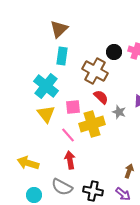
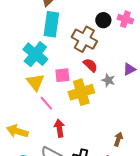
cyan rectangle: (62, 56) -> (51, 24), size x1.4
pink line: (68, 135) -> (46, 103), moved

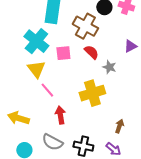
purple triangle: (129, 69) -> (130, 46), moved
pink square: (62, 75) -> (63, 53), moved
yellow cross: (81, 92) -> (92, 93), moved

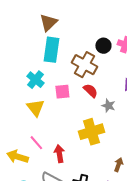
cyan cross: (36, 41) -> (35, 80), size x0.7
pink line: (47, 90) -> (36, 143), moved

